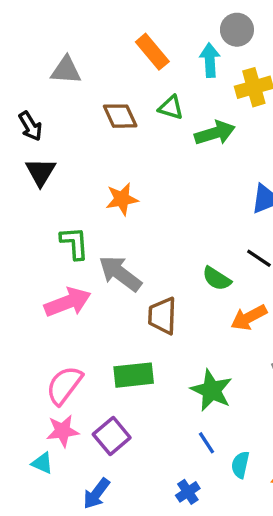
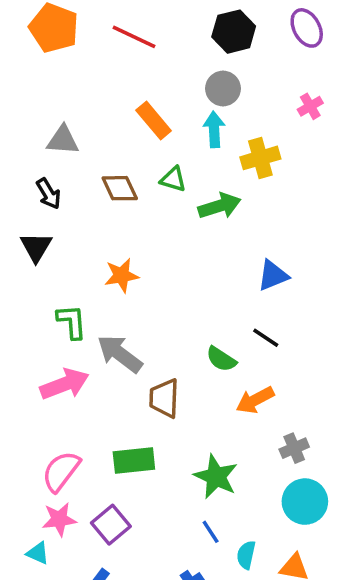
gray circle: (237, 30) -> (223, 89), moved
black arrow: (30, 126) -> (49, 194), moved

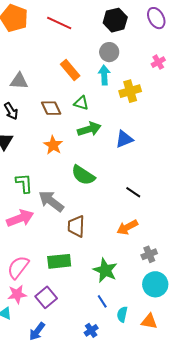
green arrow: (219, 206) -> (89, 129), moved
orange star: (122, 275) -> (53, 145), moved, turned -30
blue triangle: (273, 275) -> (124, 139), moved
green semicircle: (221, 359) -> (83, 175), moved, size x1.4

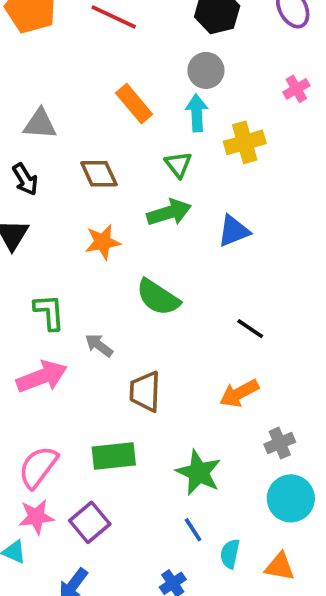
green triangle: (81, 103) -> (178, 165), moved, turned 35
orange star: (53, 145) -> (103, 242), turned 30
gray arrow: (51, 201) -> (99, 345), size x0.6

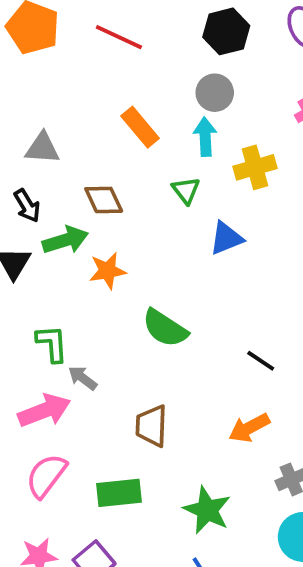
green arrow: (169, 212) -> (65, 240), moved
blue triangle: (234, 231) -> (226, 238), moved
gray arrow: (99, 345) -> (83, 378), moved
pink semicircle: (38, 467) -> (46, 476), moved

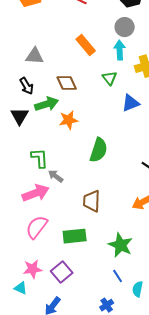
green semicircle: (165, 328) -> (99, 150), turned -105

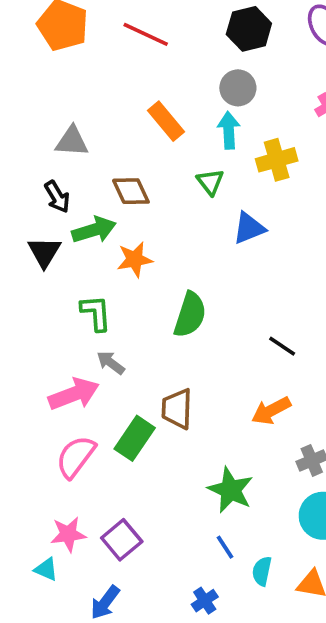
green L-shape: (40, 158) -> (96, 313), moved
green rectangle: (75, 236) -> (135, 438), moved, turned -50

